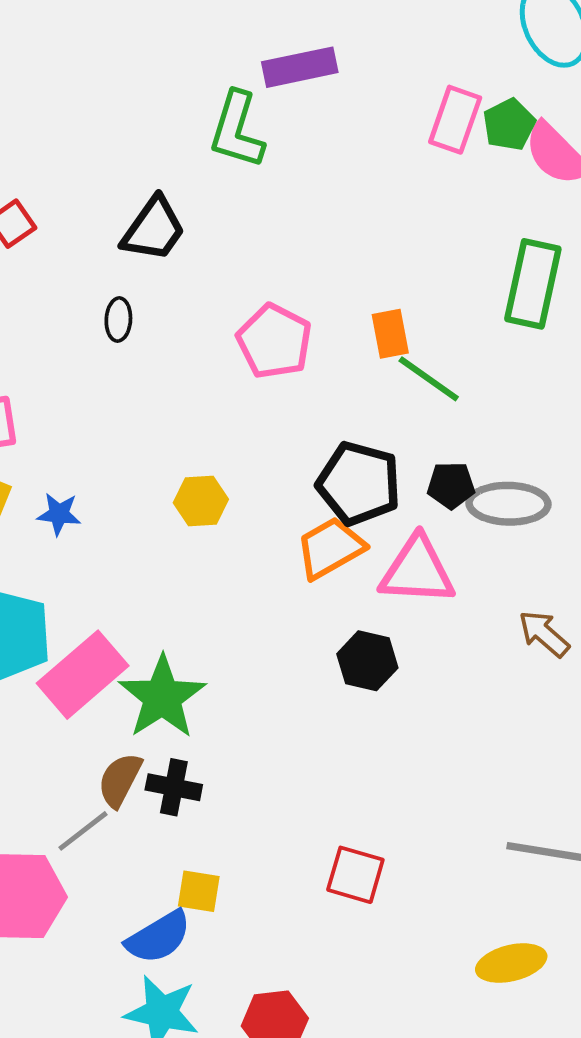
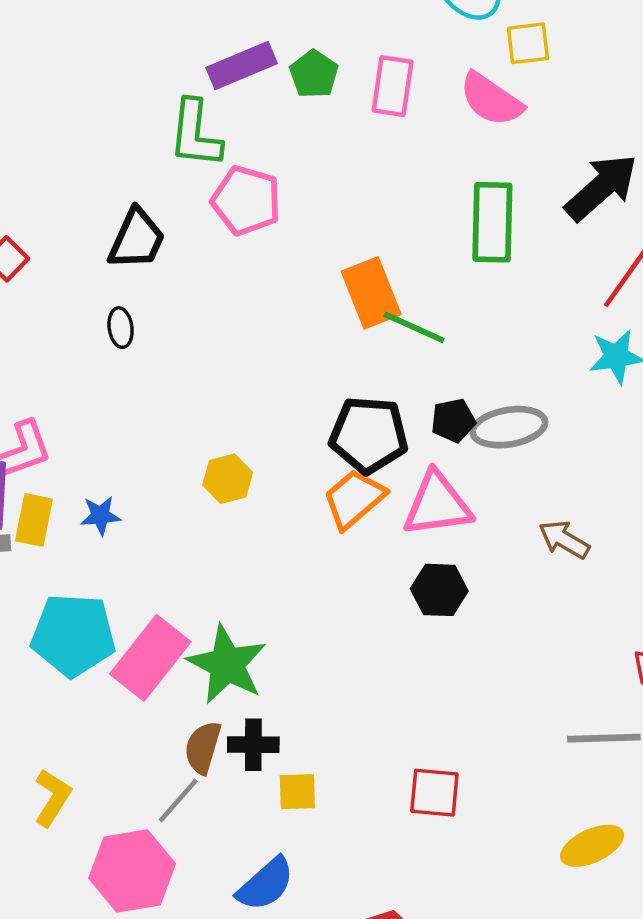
green pentagon: (509, 125) -> (314, 74), moved
orange rectangle: (390, 334) -> (371, 293), size x1.5
pink pentagon: (274, 341) -> (246, 201), moved
black hexagon: (367, 661) -> (439, 590), moved
yellow square: (199, 891) -> (297, 792), moved

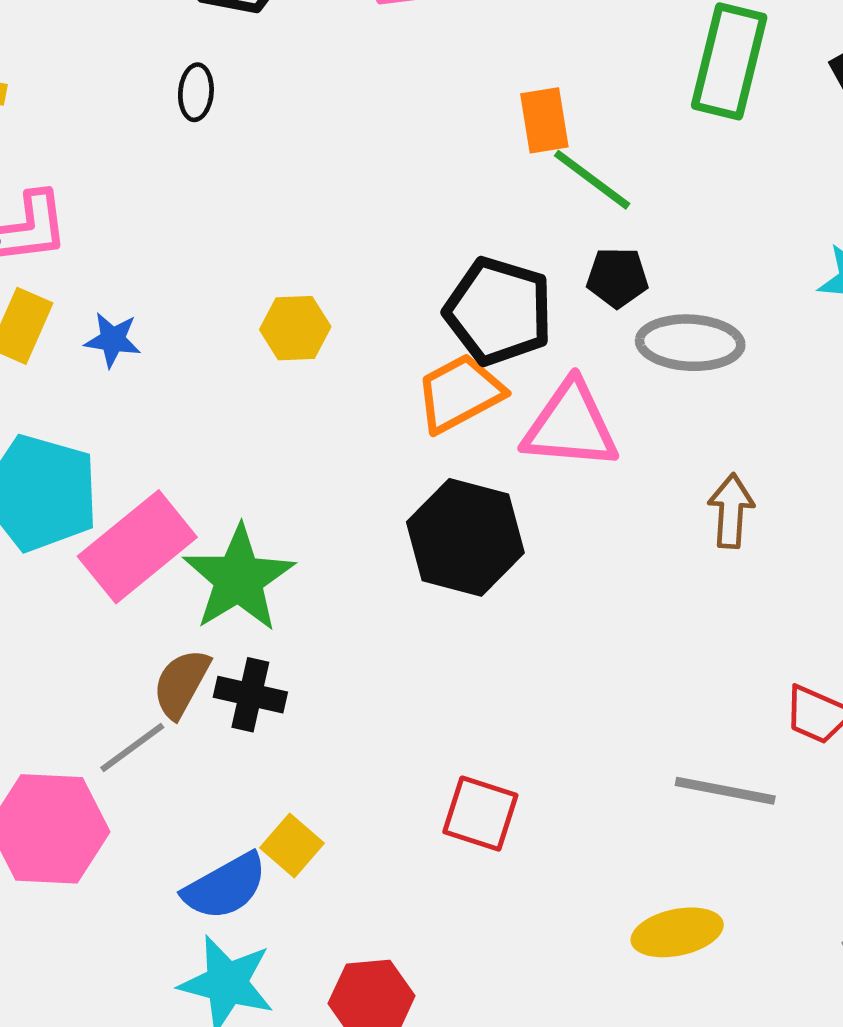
orange rectangle: (371, 293) -> (544, 120), size x0.7
black pentagon: (453, 420) -> (617, 277), moved
brown arrow: (564, 540) -> (731, 511), turned 51
black hexagon: (439, 590) -> (465, 537), moved, size x1.5
yellow square: (297, 792) -> (292, 845), moved, turned 30

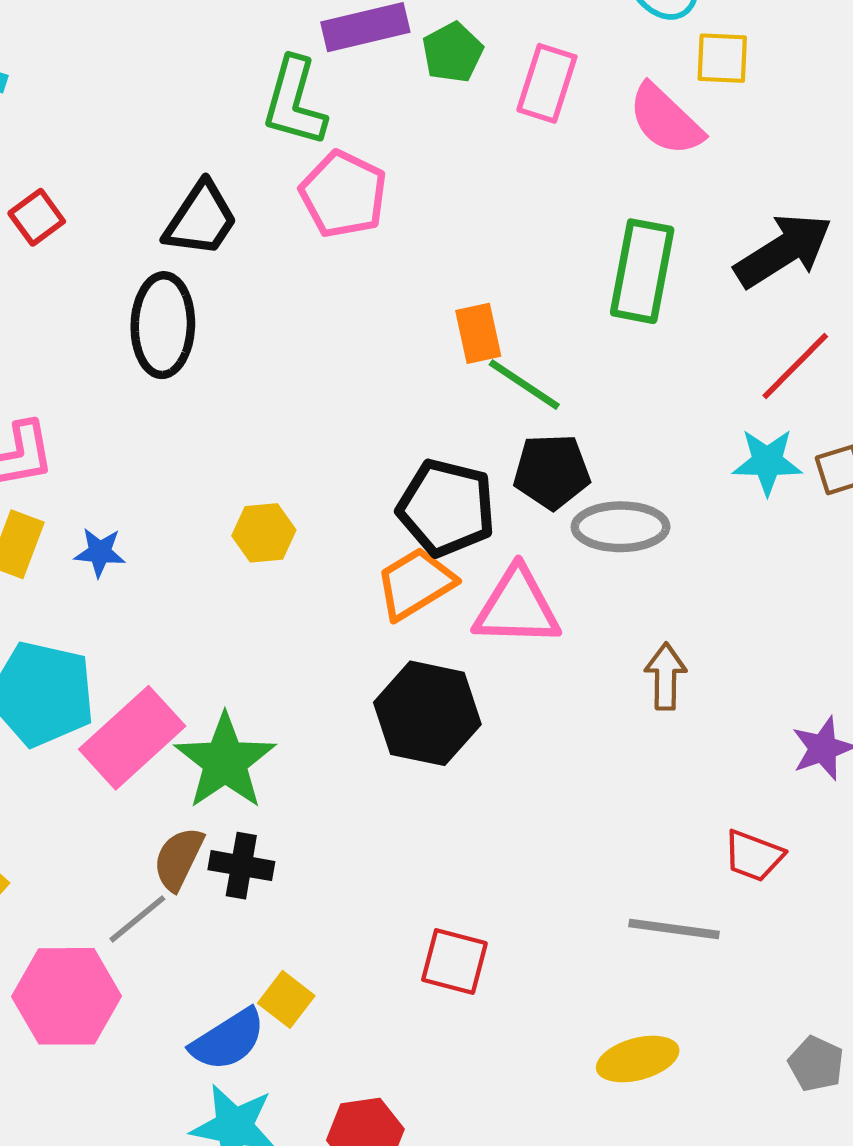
black ellipse: (196, 92) -> (163, 325), size x2.0
black pentagon: (617, 277) -> (552, 471), size x1.4

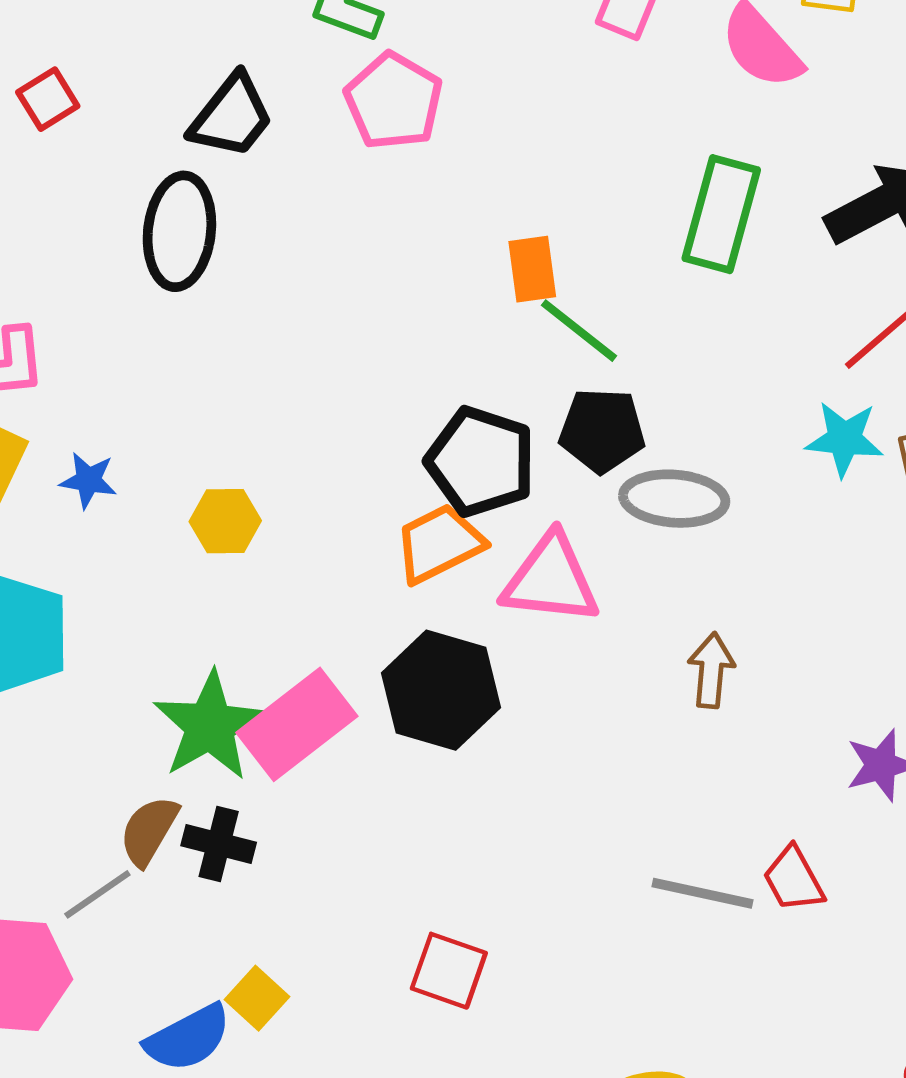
yellow hexagon: (264, 533) -> (225, 521), moved
pink rectangle: (132, 738) -> (297, 724), moved
red trapezoid: (754, 856) -> (794, 879), turned 36
gray line: (674, 929) -> (702, 893), moved

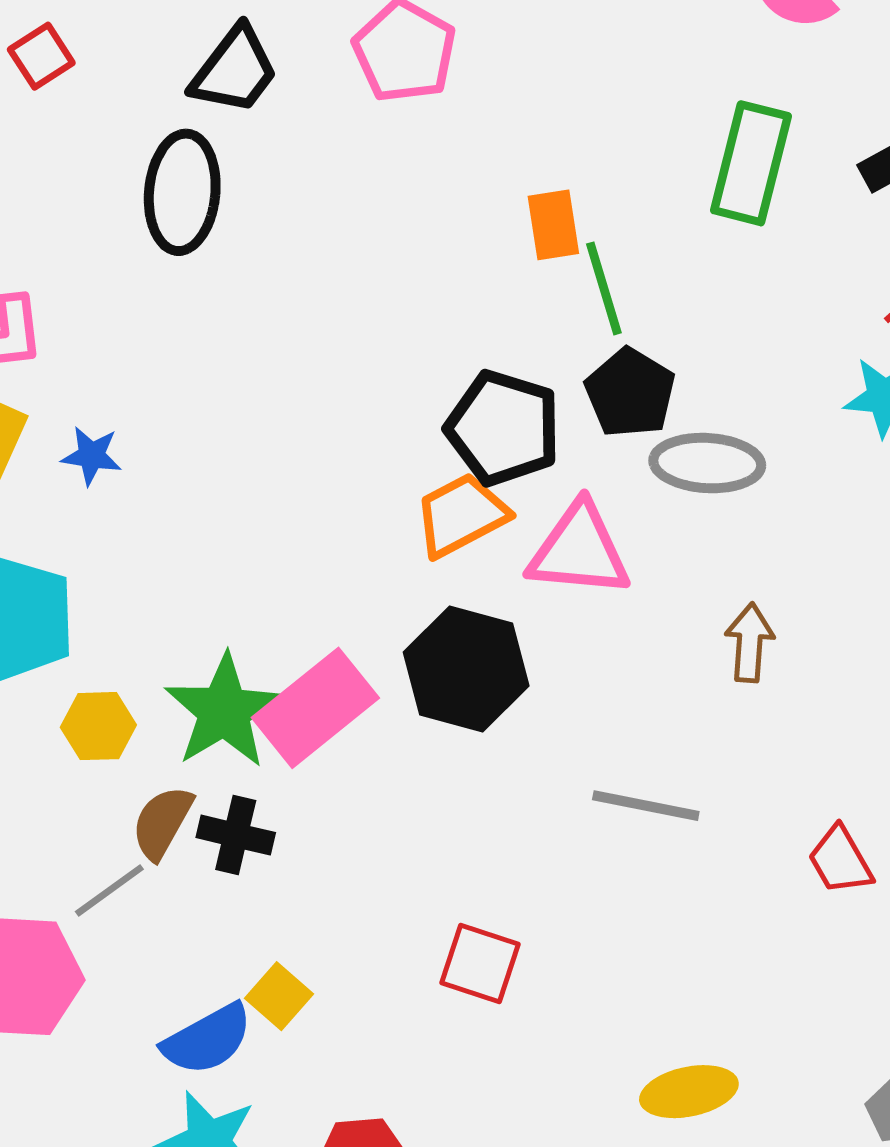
green line: (579, 331) -> (604, 288), turned 36
black pentagon: (602, 430) -> (630, 393), turned 30
yellow hexagon: (225, 521) -> (98, 726), moved
gray line: (702, 893) -> (646, 806), moved

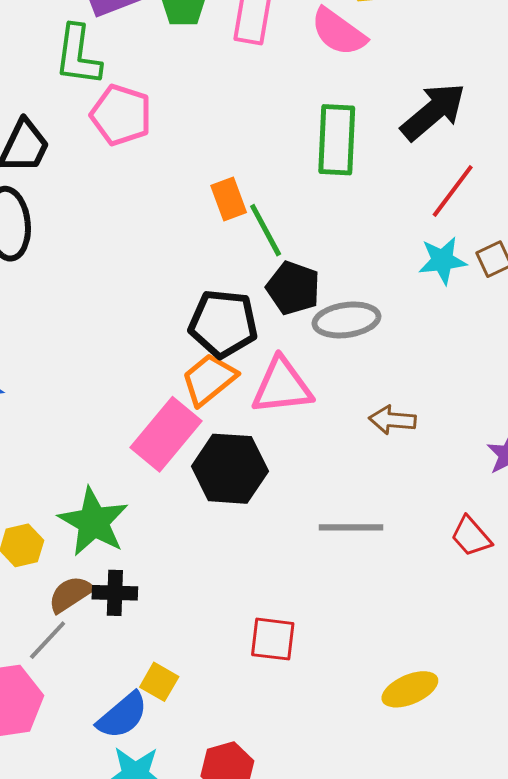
brown arrow: (749, 643) -> (392, 420), turned -78
pink rectangle: (315, 708) -> (166, 434), moved
brown semicircle: (162, 822) -> (70, 594), turned 39

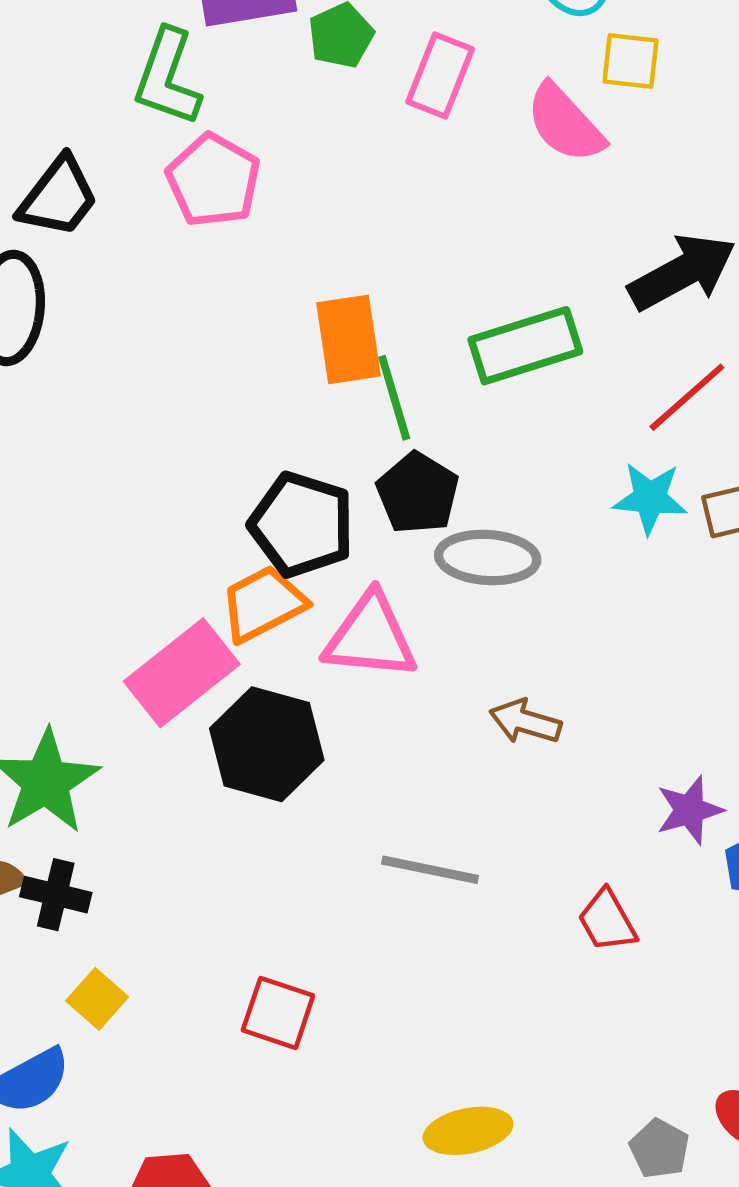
green rectangle: (337, 140) -> (525, 346), moved, turned 58
orange rectangle: (229, 199) -> (348, 339), size x1.4
yellow square: (159, 682) -> (97, 999), moved

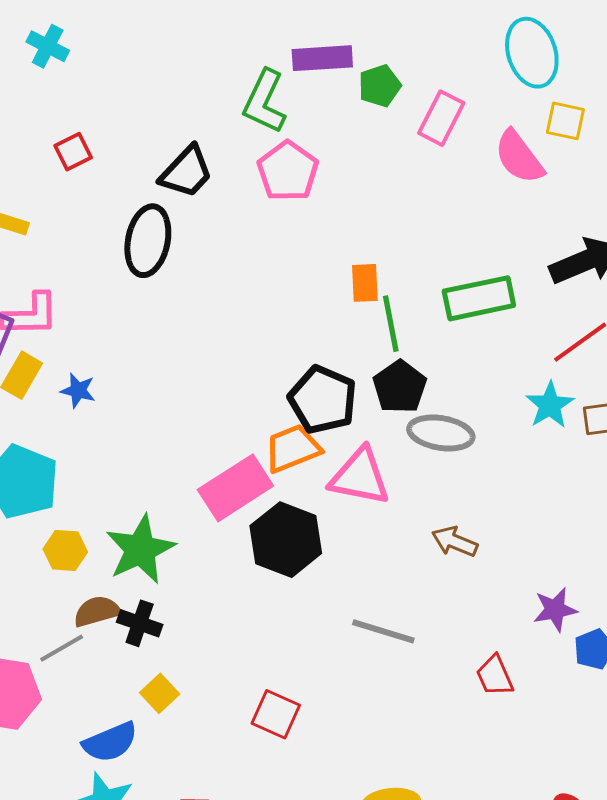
orange rectangle: (348, 339) -> (365, 283), size x0.7
cyan star: (650, 498) -> (550, 405), turned 30

